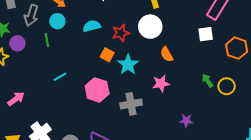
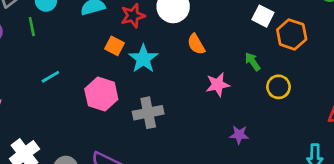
white square: (206, 34) -> (263, 16), moved, turned 35
green arrow: (207, 81) -> (253, 62), moved
pink star: (161, 83) -> (218, 85), moved
purple star: (186, 121) -> (239, 135), moved

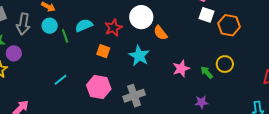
green line: (32, 27) -> (65, 36), moved
orange semicircle: (196, 44) -> (160, 33), moved
cyan star: (143, 59) -> (139, 56), moved
green arrow: (253, 62) -> (207, 72), moved

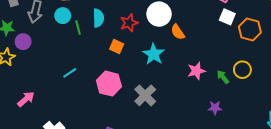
cyan semicircle: (84, 25) -> (98, 18), turned 108
gray cross: (134, 96) -> (145, 95), turned -30

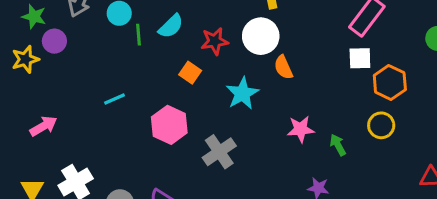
white square: (227, 17) -> (360, 58), turned -35
cyan semicircle: (98, 18) -> (171, 26), turned 36
yellow circle: (242, 70) -> (381, 125), moved

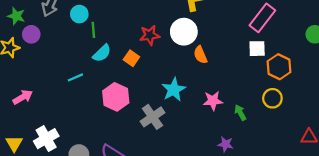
cyan semicircle: (171, 26) -> (102, 53), moved
cyan star: (242, 93) -> (174, 90), moved

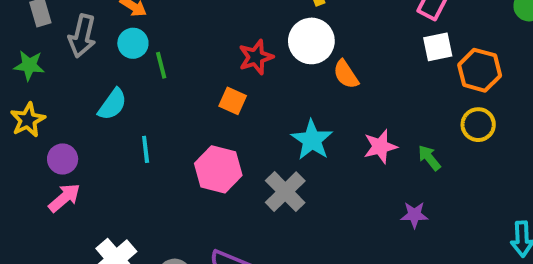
purple circle: (31, 34) -> (63, 159), moved
cyan semicircle: (102, 53) -> (112, 104), moved
cyan line: (75, 77) -> (146, 149), turned -63

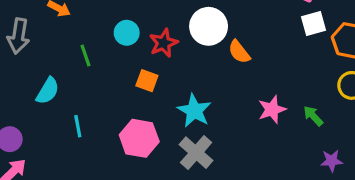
cyan circle: (133, 43) -> (127, 33), moved
cyan star: (312, 140) -> (194, 111), moved
purple star: (414, 215) -> (332, 161), moved

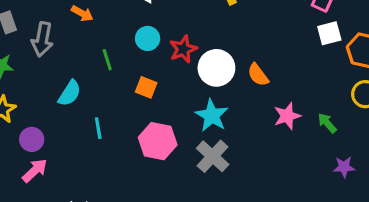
white circle: (209, 26) -> (216, 68), moved
orange semicircle: (239, 52) -> (258, 75), moved
orange square: (147, 81) -> (146, 87), moved

